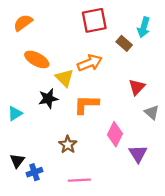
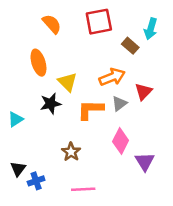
orange semicircle: (23, 23) -> (52, 24), moved, turned 84
orange ellipse: (37, 59) -> (38, 63), turned 45
orange arrow: (90, 63) -> (112, 77), moved
gray triangle: (152, 112) -> (119, 104), moved, turned 42

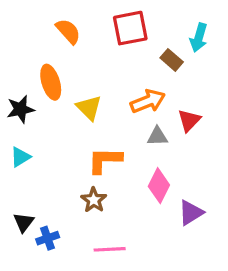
black star: (51, 104) -> (20, 109), moved
gray triangle: (119, 104) -> (157, 136), turned 35
orange L-shape: (90, 110) -> (105, 160), moved
purple triangle: (145, 162) -> (191, 213), turned 30

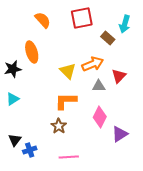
yellow triangle: (89, 108) -> (68, 71), moved

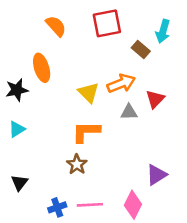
pink diamond: (100, 117) -> (133, 205), moved
blue cross: (30, 150) -> (57, 207), moved

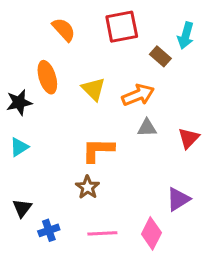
yellow triangle: (89, 93) -> (93, 89), moved
red triangle: (155, 99) -> (189, 138), moved
blue cross: (57, 207) -> (49, 230), moved

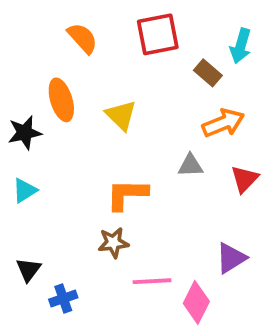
orange arrow: (138, 95) -> (223, 123), moved
brown star: (88, 187) -> (113, 243), turned 30
pink line: (102, 233) -> (152, 281), moved

